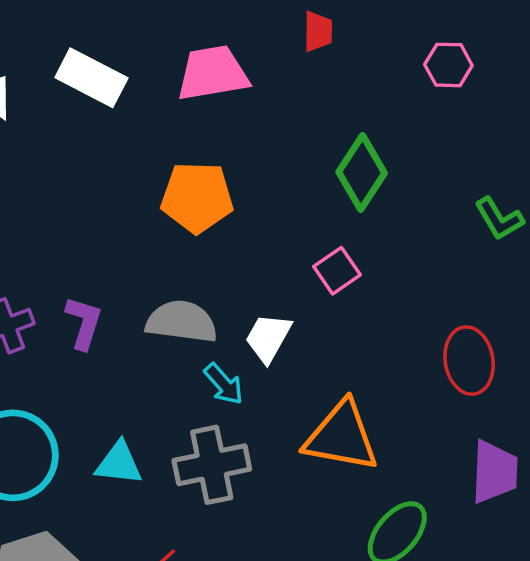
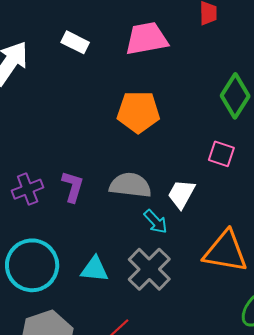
white rectangle: (91, 78) -> (75, 42), size x0.7
pink square: (337, 271) -> (221, 154), turned -36
gray cross: (212, 465) -> (149, 269), turned -33

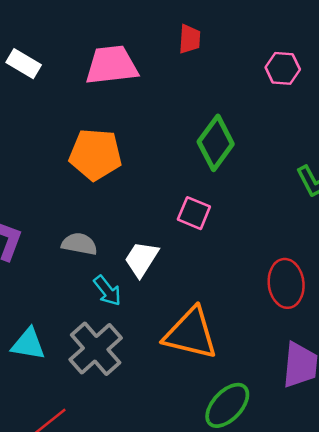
gray semicircle: (130, 185) -> (79, 244), size x0.7

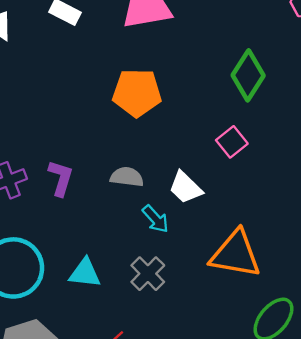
pink square: (194, 213) -> (232, 142), turned 32
white trapezoid: (141, 259) -> (185, 188), turned -75
gray cross: (96, 349) -> (148, 274), size x0.7

